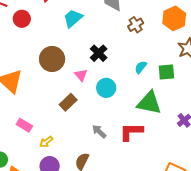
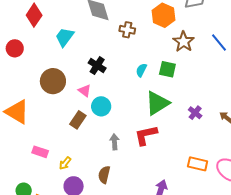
brown cross: (136, 25) -> (127, 30), turned -35
green square: (166, 72) -> (167, 69), turned 30
cyan circle: (106, 88) -> (101, 106), moved
green triangle: (149, 103) -> (157, 103), turned -32
gray arrow: (99, 131) -> (114, 142), turned 56

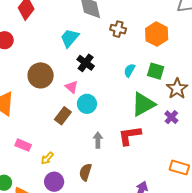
orange hexagon: (164, 15) -> (157, 34), moved
cyan trapezoid: (65, 37) -> (70, 38), moved
brown star: (184, 42) -> (177, 89), moved
purple cross: (195, 113) -> (171, 117), moved

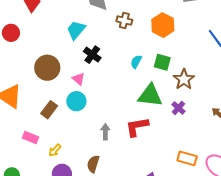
cyan circle: (87, 104) -> (76, 101), moved
green triangle: (143, 104) -> (150, 95), turned 36
brown rectangle: (63, 116) -> (49, 110), moved

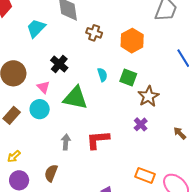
cyan trapezoid: (76, 30) -> (36, 28), moved
cyan semicircle: (136, 62) -> (102, 75), turned 128
green triangle: (150, 95) -> (75, 98), moved

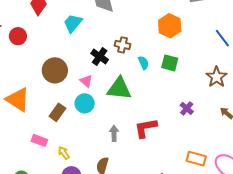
brown cross: (94, 33) -> (123, 45), moved
brown star: (148, 96) -> (217, 77), moved
yellow arrow: (14, 156) -> (64, 153), turned 104

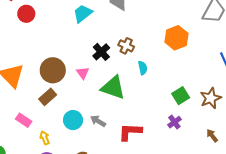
green square: (170, 63) -> (181, 96), moved, turned 30
brown circle: (55, 70) -> (53, 70), moved
cyan circle: (85, 103) -> (73, 120), moved
gray arrow: (114, 133) -> (98, 121), moved, turned -70

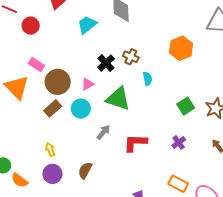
pink triangle: (83, 73) -> (88, 84), turned 40
pink rectangle: (24, 120) -> (36, 64), moved
cyan circle: (73, 120) -> (81, 109), moved
gray arrow: (98, 121) -> (103, 132), turned 98
purple cross: (174, 122) -> (179, 143), moved

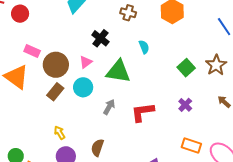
brown cross: (131, 57) -> (128, 13), moved

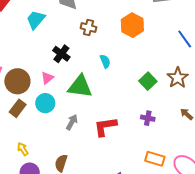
purple cross: (185, 105) -> (148, 118), turned -32

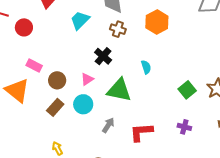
orange hexagon: (132, 25) -> (157, 22), moved
brown cross: (88, 28) -> (118, 29), moved
brown circle: (17, 81) -> (57, 80), size x0.7

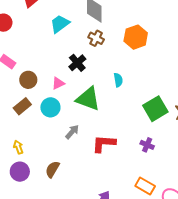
green square: (187, 90) -> (155, 109), size x1.4

